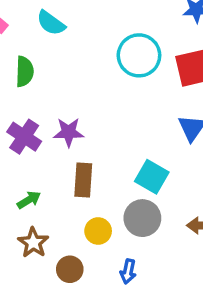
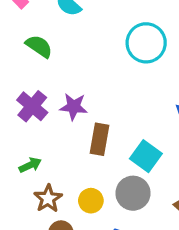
green semicircle: (25, 71) -> (39, 46), turned -64
brown rectangle: (83, 180) -> (99, 139), moved
brown star: (33, 243) -> (48, 199), moved

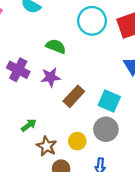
green semicircle: (39, 46) -> (56, 46), moved
purple cross: (32, 106) -> (18, 70), moved
brown rectangle: (99, 139) -> (74, 96), turned 45

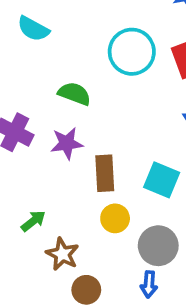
brown rectangle: (74, 96) -> (105, 173), turned -45
gray circle: (106, 129) -> (158, 246), moved
yellow circle: (77, 141) -> (115, 218), moved

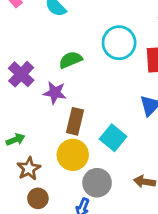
green semicircle: (74, 94) -> (71, 60), turned -60
yellow circle: (115, 218) -> (73, 155), size x1.5

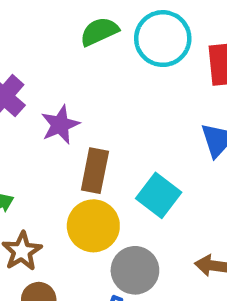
green semicircle: (71, 60) -> (99, 32), moved
purple star: (55, 93) -> (60, 125), turned -30

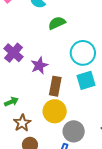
cyan circle: (163, 39) -> (83, 53), moved
cyan square: (159, 195) -> (86, 80), moved, turned 36

